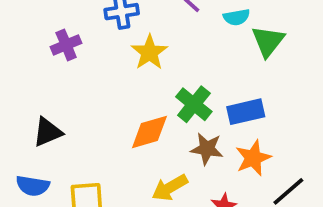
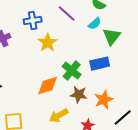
cyan semicircle: (236, 17) -> (95, 24), turned -32
blue rectangle: (246, 112) -> (100, 64), moved

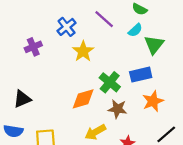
blue cross: (33, 21) -> (67, 27), turned -30
orange star: (104, 100) -> (153, 101), moved

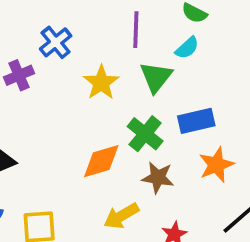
purple line: (104, 19) -> (136, 30), turned 50
blue cross: (67, 27) -> (56, 42), moved
green triangle: (154, 45) -> (156, 77), moved

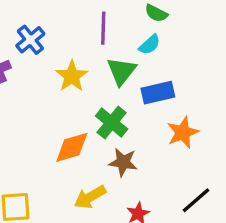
blue rectangle: (196, 121) -> (158, 93), moved
orange star: (216, 165) -> (183, 132), moved

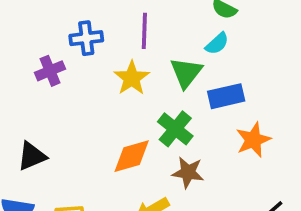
purple line: (103, 28) -> (144, 31), moved
blue cross: (30, 40) -> (86, 38), turned 32

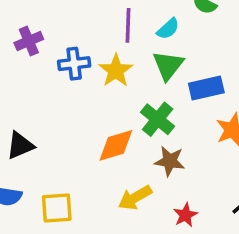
blue cross: (86, 38) -> (74, 64), moved
cyan semicircle: (217, 44) -> (168, 29), moved
purple cross: (50, 71) -> (29, 41), moved

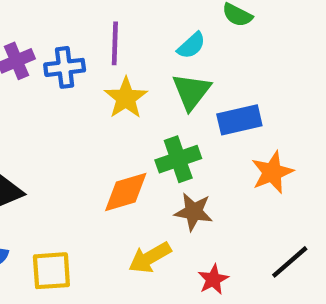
purple line: (128, 25) -> (115, 43), moved
blue cross: (74, 64) -> (65, 67), moved
green cross: (158, 119) -> (178, 159), turned 32

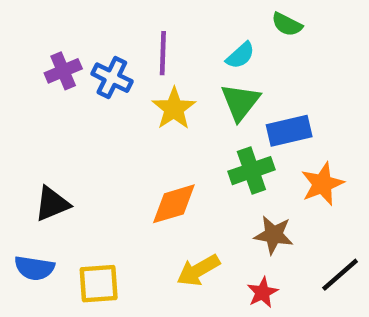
blue cross: (65, 67) -> (112, 78), turned 33
green cross: (178, 159) -> (251, 171), moved
brown star: (194, 212) -> (274, 235), moved

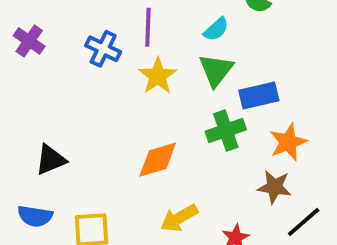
purple cross: (63, 71) -> (29, 41), moved, turned -32
brown star: (274, 235) -> (274, 187), moved

